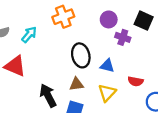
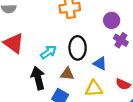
cyan arrow: (29, 35) -> (48, 52), moved
yellow triangle: (107, 93) -> (94, 89), turned 30

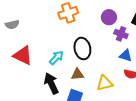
blue triangle: (100, 63) -> (126, 56), moved

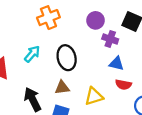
cyan arrow: (56, 58) -> (32, 54), moved

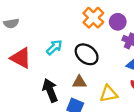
orange cross: (48, 18) -> (93, 18), moved, turned -30
black ellipse: (67, 58) -> (87, 54), turned -45

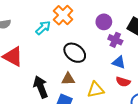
orange cross: (93, 18) -> (63, 15), moved
cyan arrow: (54, 47) -> (43, 28), moved

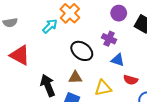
purple circle: (104, 22) -> (119, 13), moved
purple cross: (115, 40) -> (109, 39), moved
blue triangle: (119, 62) -> (118, 60), moved

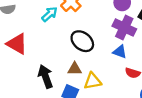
purple cross: (109, 39) -> (124, 27), moved, size x1.5
yellow triangle: (103, 88) -> (93, 81), moved

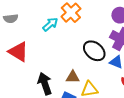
black ellipse: (82, 41) -> (94, 51), moved

